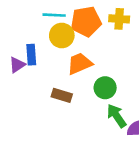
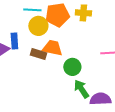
orange trapezoid: (80, 64) -> (52, 48), turned 35
brown rectangle: (62, 95) -> (38, 54), moved

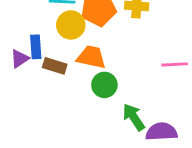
brown rectangle: (38, 54) -> (55, 66), moved
green circle: (72, 67) -> (104, 85), moved

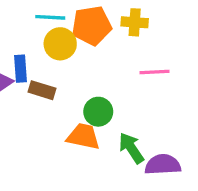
orange trapezoid: (91, 57) -> (83, 136), moved
pink line: (175, 64) -> (155, 72), moved

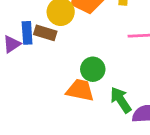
brown rectangle: (42, 90) -> (45, 33), moved

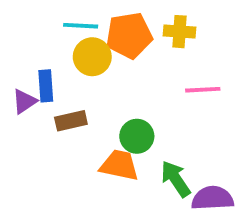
brown rectangle: (45, 33) -> (71, 121), moved, turned -30

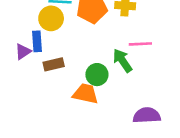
yellow circle: (92, 57) -> (51, 18), moved
green arrow: (176, 179) -> (122, 61), moved

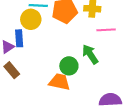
pink line: (140, 44) -> (106, 30), moved
brown rectangle: (54, 64) -> (12, 70), moved, turned 63

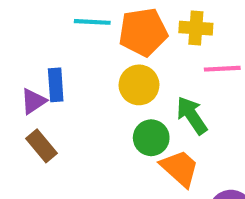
yellow circle: (31, 19) -> (139, 85), moved
orange trapezoid: (59, 82) -> (180, 168), moved, turned 30

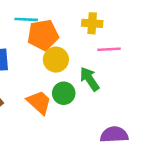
orange pentagon: (143, 32) -> (43, 35), moved
orange trapezoid: (180, 168) -> (39, 102), moved

